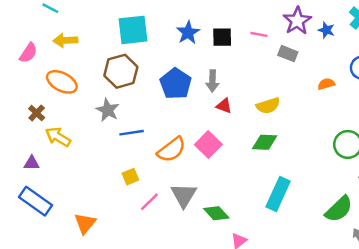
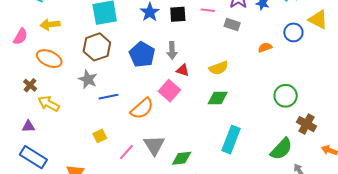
pink square: (208, 144) -> (169, 91), moved
yellow square: (130, 177) -> (100, 136), moved
green diamond: (216, 213) -> (182, 158), turned -50

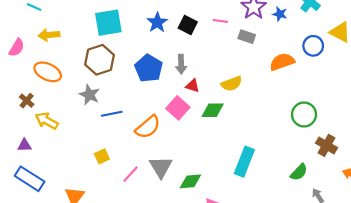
black square: (178, 14) -> (188, 25), turned 30
orange semicircle: (265, 47) -> (282, 62), size x1.6
green diamond: (218, 98) -> (213, 110), moved
green semicircle: (281, 149) -> (299, 172), size x0.7

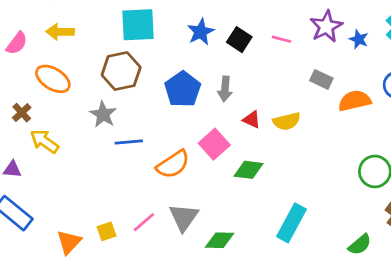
gray rectangle: (247, 37) -> (321, 79), moved
red triangle: (192, 86) -> (252, 119), moved
green diamond: (213, 110) -> (248, 170), moved
yellow square: (102, 156) -> (107, 231), moved

